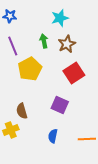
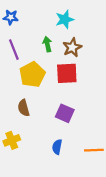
red square: (74, 73) -> (67, 73), moved, turned 30
brown semicircle: (22, 111) -> (24, 108), moved

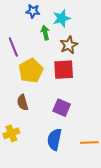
blue star: (11, 17) -> (33, 11), moved
green arrow: (47, 44) -> (45, 33), moved
blue semicircle: (57, 147) -> (54, 139), size x1.5

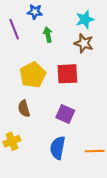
cyan star: (62, 18) -> (85, 19), moved
brown star: (69, 45) -> (84, 43), moved, turned -30
purple line: (13, 47) -> (14, 29), moved

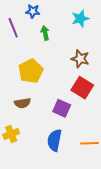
brown star: (84, 43) -> (80, 59), moved
red square: (67, 74) -> (82, 88), moved, turned 35
brown semicircle: (24, 109) -> (22, 103), turned -84

